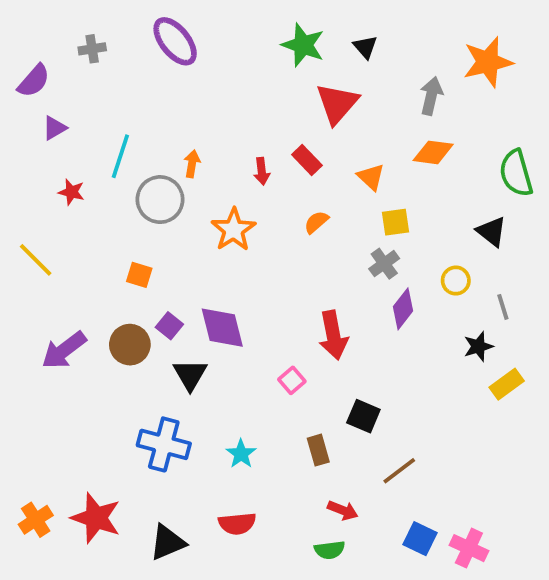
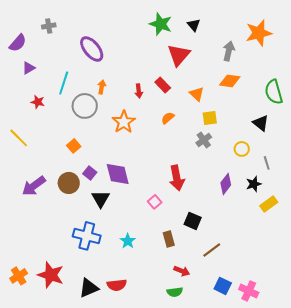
purple ellipse: (175, 41) -> (92, 49), moved
orange square: (139, 275) -> (74, 146), turned 32
purple diamond: (403, 309) -> (226, 184), moved
red semicircle: (237, 524) -> (117, 285), moved

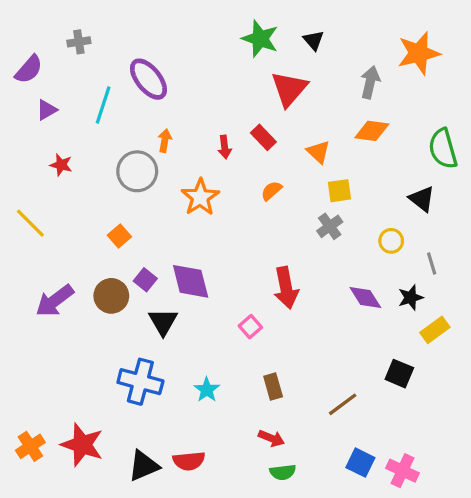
cyan line: (64, 83) -> (103, 105), moved
purple diamond: (226, 184) -> (365, 298), turned -70
black square: (193, 221) -> (399, 374), moved
red arrow: (182, 271) -> (271, 438), moved

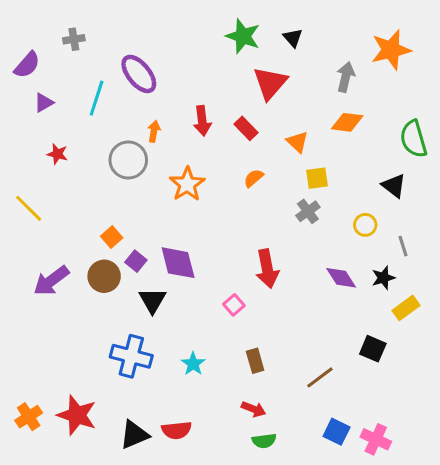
red arrow: (225, 147) -> (202, 121), moved, size x1.4
orange square: (119, 236) -> (112, 237), moved

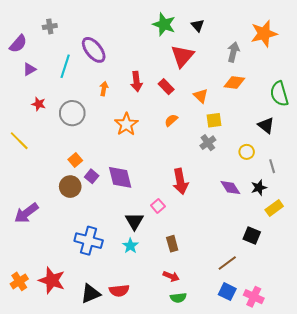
gray circle: (128, 160) -> (72, 113), moved
purple arrow: (51, 281) -> (26, 213), moved
black triangle: (152, 300) -> (134, 221), moved
brown line: (320, 377) -> (227, 263), moved

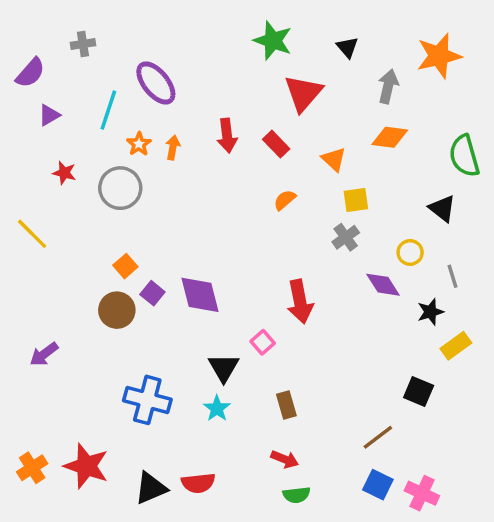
black triangle: (198, 25) -> (347, 47), moved
orange star: (126, 124) -> (139, 144), moved, size x0.6
purple diamond: (230, 188) -> (383, 285), moved
purple arrow: (26, 213) -> (44, 354), size x0.7

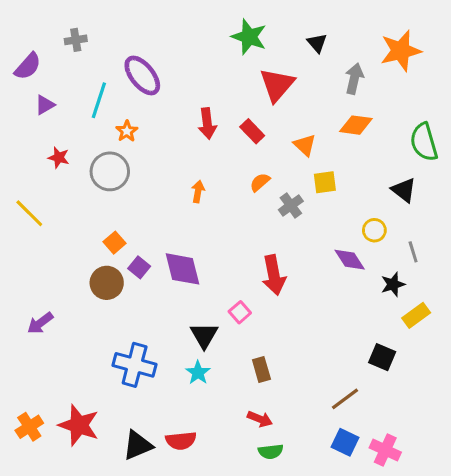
orange arrow: (173, 147) -> (198, 192), moved
gray cross: (346, 237) -> (291, 205), moved

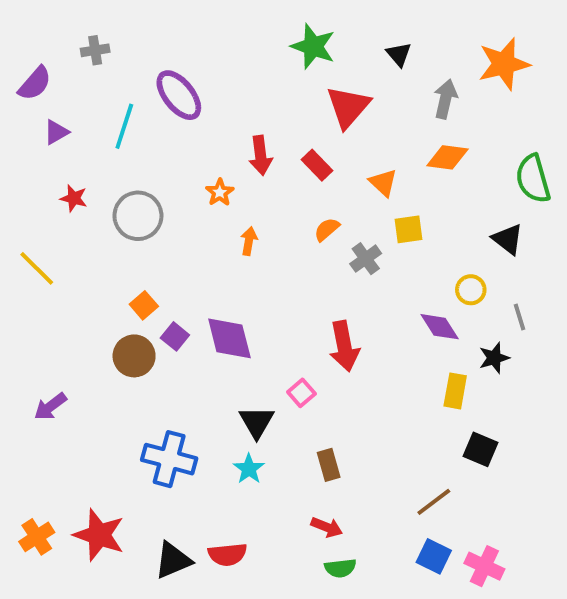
orange star: (127, 131) -> (220, 192), moved
yellow rectangle: (416, 315) -> (455, 391), moved, turned -44

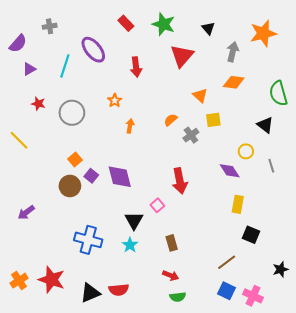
red arrow: (261, 155) -> (136, 67), moved
red rectangle: (317, 165) -> (126, 23), moved
black star: (494, 358) -> (280, 269), moved

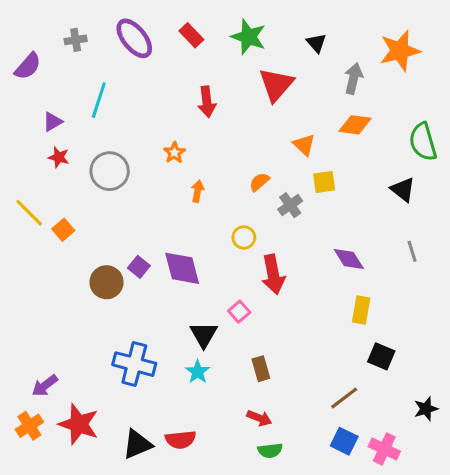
purple ellipse: (93, 50) -> (134, 38), moved
purple triangle: (29, 69) -> (52, 122), moved
yellow circle: (246, 151) -> (244, 237), moved
orange square: (75, 160) -> (63, 230), moved
purple arrow: (26, 212) -> (45, 386), moved

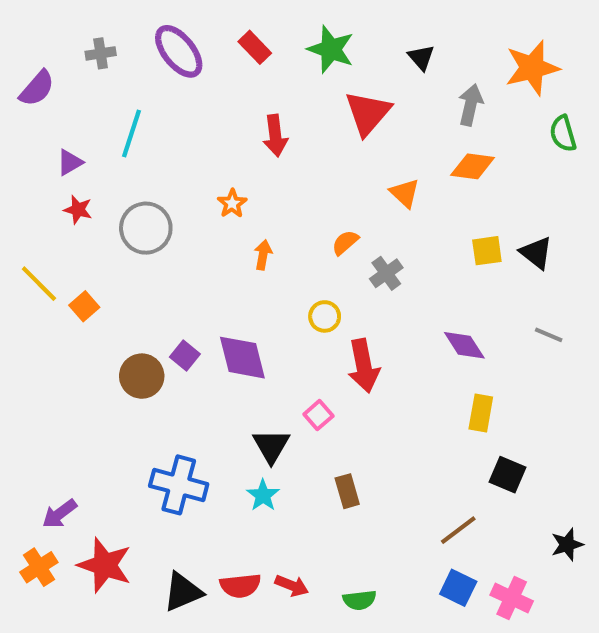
green semicircle: (423, 142) -> (563, 134), moved, size x0.7
yellow square: (324, 182) -> (487, 251), moved
gray line: (412, 251) -> (549, 335), turned -50
red arrow: (259, 418) -> (292, 586), moved

